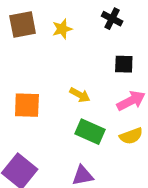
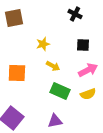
yellow star: (62, 29) -> (43, 44), moved

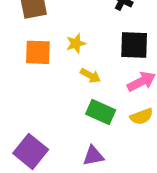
black square: (83, 45) -> (134, 45), size x1.5
orange square: (17, 73) -> (38, 52), moved

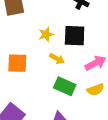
black square: (134, 45) -> (75, 36), moved
orange square: (38, 52) -> (17, 63), moved

